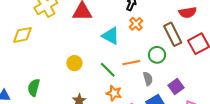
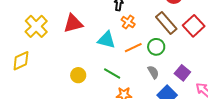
orange line: (131, 63) -> (133, 48), moved

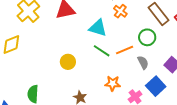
orange line: (133, 48) -> (125, 50), moved
green line: (112, 73) -> (102, 51), moved

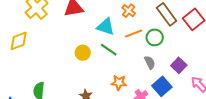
orange line: (125, 50) -> (134, 34), moved
yellow circle: (68, 62) -> (83, 53), moved

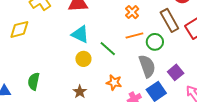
cyan triangle: (106, 27) -> (80, 34), moved
yellow circle: (83, 53) -> (83, 59), moved
gray semicircle: (150, 62) -> (147, 66), size x1.6

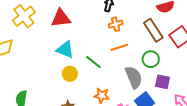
orange cross: (132, 12) -> (116, 24), turned 32
green circle: (155, 42) -> (151, 59), moved
purple square: (176, 72) -> (163, 82), turned -35

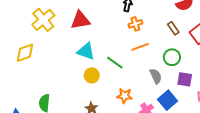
brown rectangle: (153, 30) -> (173, 28), size x0.6
gray semicircle: (134, 77) -> (156, 76), size x0.7

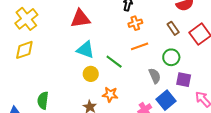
yellow cross: (43, 20) -> (26, 19), moved
orange star: (125, 96) -> (110, 94), moved

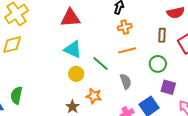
brown rectangle: (173, 28) -> (162, 35), turned 32
gray semicircle: (155, 76) -> (126, 81), moved
green semicircle: (43, 100) -> (16, 95), moved

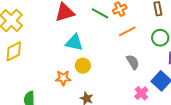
green line: (100, 64) -> (100, 13), moved
orange star: (94, 96) -> (63, 78), moved

